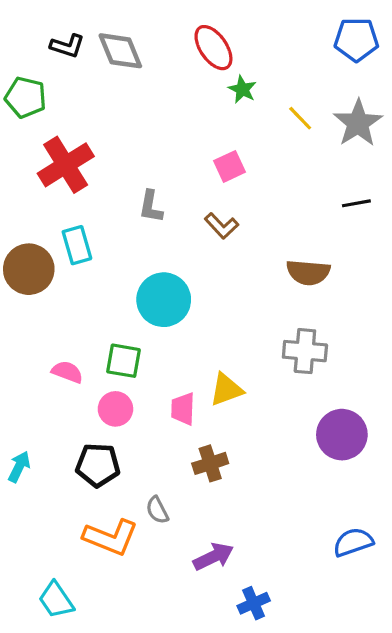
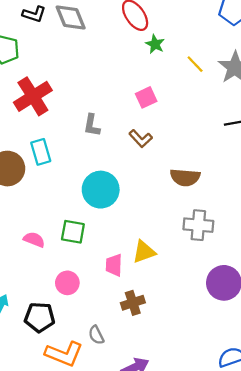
brown semicircle: (308, 272) -> (185, 177), moved
pink circle: (115, 409) -> (67, 283), moved
black pentagon: (98, 465) -> (40, 317), moved

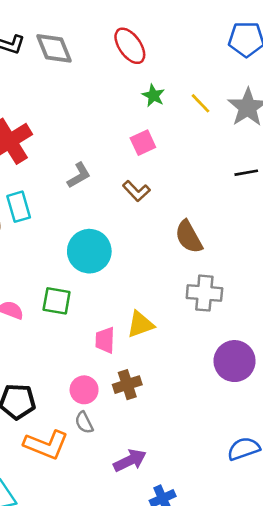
green star: (155, 44) -> (153, 95), moved
gray L-shape: (92, 125) -> (79, 175), turned -130
brown semicircle: (185, 177) -> (189, 237), turned 56
pink circle: (67, 283) -> (84, 390), moved

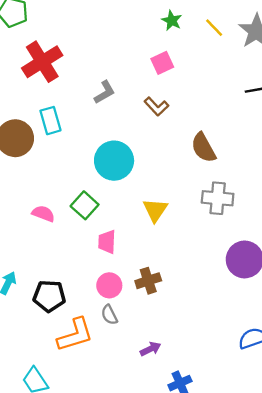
green square: (57, 301) -> (85, 205), turned 32
yellow triangle: (140, 324) -> (155, 210), moved, turned -36
pink trapezoid: (105, 340) -> (107, 242), moved
orange L-shape: (46, 445) -> (75, 335), turned -39
purple arrow: (130, 460) -> (151, 349), size x0.7

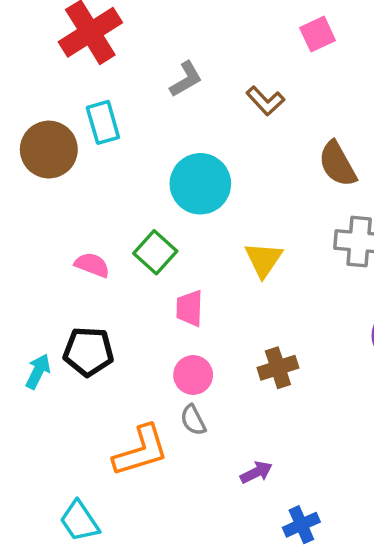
pink square: (162, 63) -> (318, 34), moved
brown cross: (148, 281) -> (278, 368), moved
black pentagon: (49, 296) -> (89, 352), moved

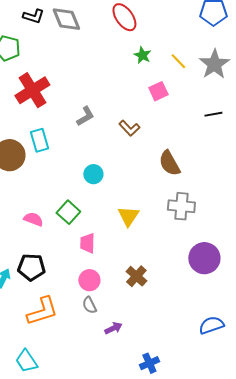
cyan circle: (200, 184) -> (93, 174), size x0.6
brown cross: (278, 368) -> (136, 276), turned -30
orange L-shape: (141, 451) -> (42, 311), moved
purple arrow: (256, 472) -> (113, 328), moved

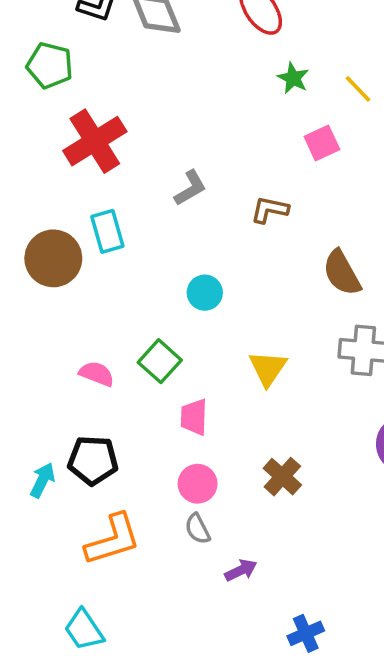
brown L-shape: (129, 128) -> (270, 210), turned 145

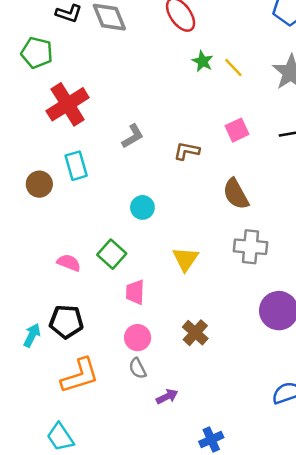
yellow line: (358, 89) -> (233, 67), moved
pink square: (322, 143) -> (237, 130), moved
brown circle: (53, 258) -> (39, 184), size x0.7

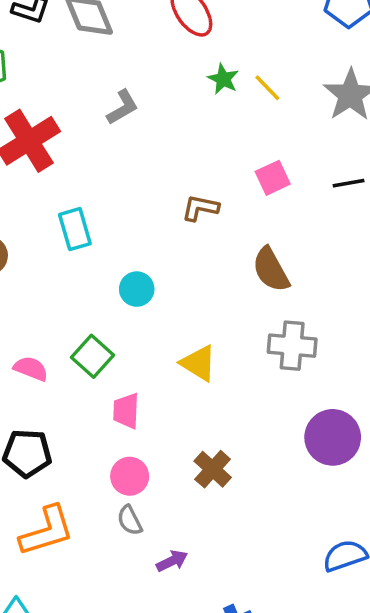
gray L-shape: (133, 136) -> (123, 107), moved
cyan rectangle: (76, 166) -> (75, 229), moved
yellow triangle: (185, 259) -> (198, 363), turned -32

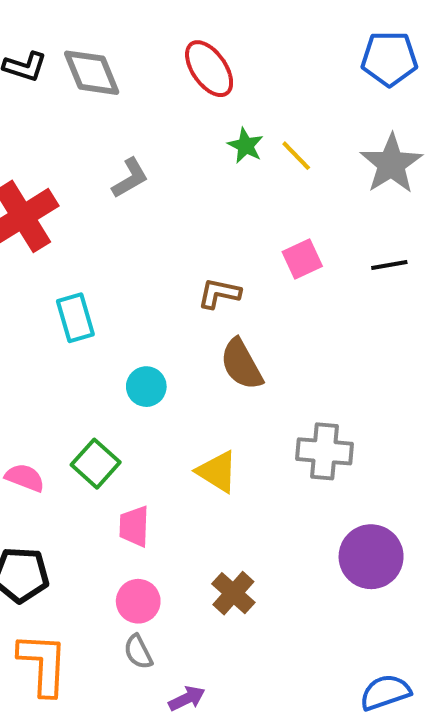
brown semicircle: (271, 270) -> (241, 364), moved
orange L-shape: (47, 531) -> (43, 664), turned -70

